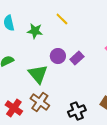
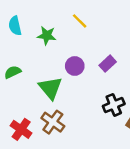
purple rectangle: (77, 58) -> (108, 64), moved
black cross: (77, 111) -> (114, 105), moved

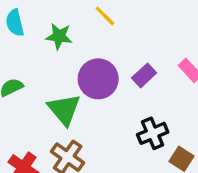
purple circle: (75, 66) -> (98, 79), size x1.5

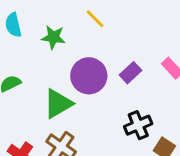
green triangle: (64, 109) -> (58, 104), turned 40

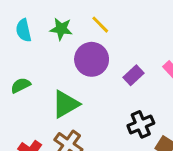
green star: (53, 37) -> (61, 29), moved
purple circle: (89, 76) -> (92, 59), moved

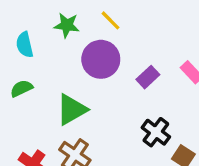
cyan semicircle: (24, 30) -> (25, 45), moved
black cross: (141, 124) -> (156, 132), turned -30

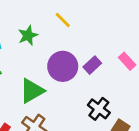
green star: (67, 25) -> (28, 35), moved, turned -30
purple circle: (101, 59) -> (63, 66), moved

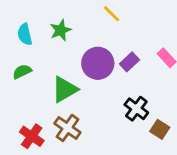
yellow line: (63, 20) -> (112, 14), moved

